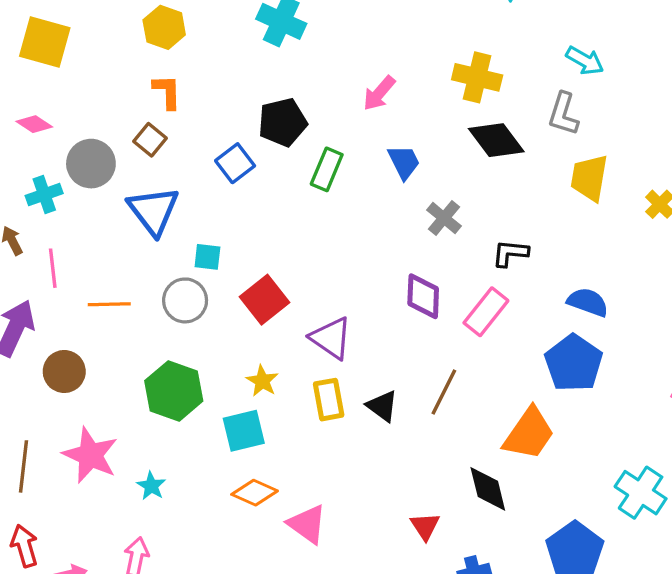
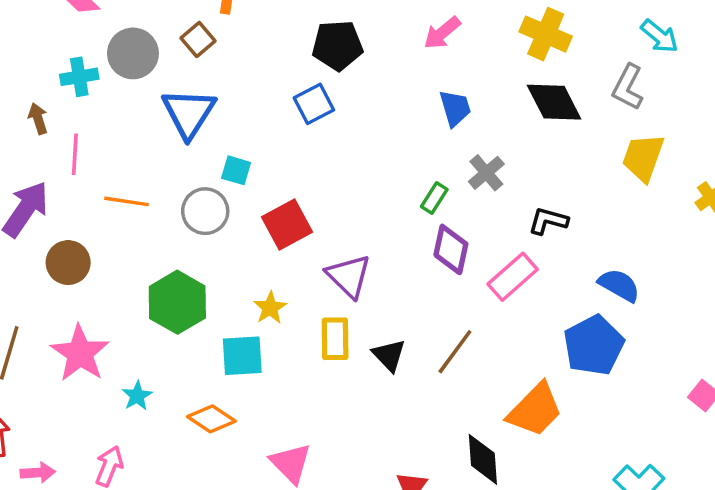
blue square: (235, 163) -> (314, 104), moved
green rectangle: (327, 169) -> (434, 198), moved, size x0.7
orange diamond: (255, 493) -> (211, 419), moved

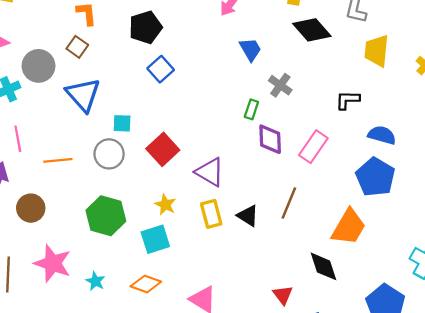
black pentagon: (337, 45) -> (146, 27), moved
black L-shape: (548, 221) -> (348, 100), moved

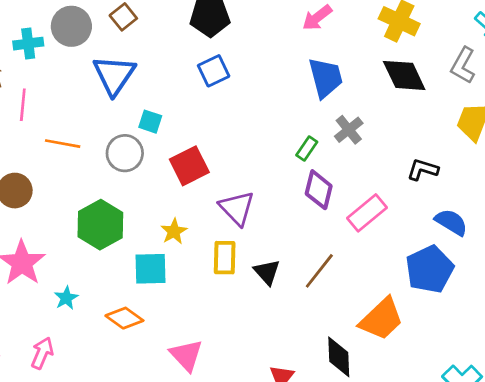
blue trapezoid: (250, 49) -> (326, 78), size x1.4

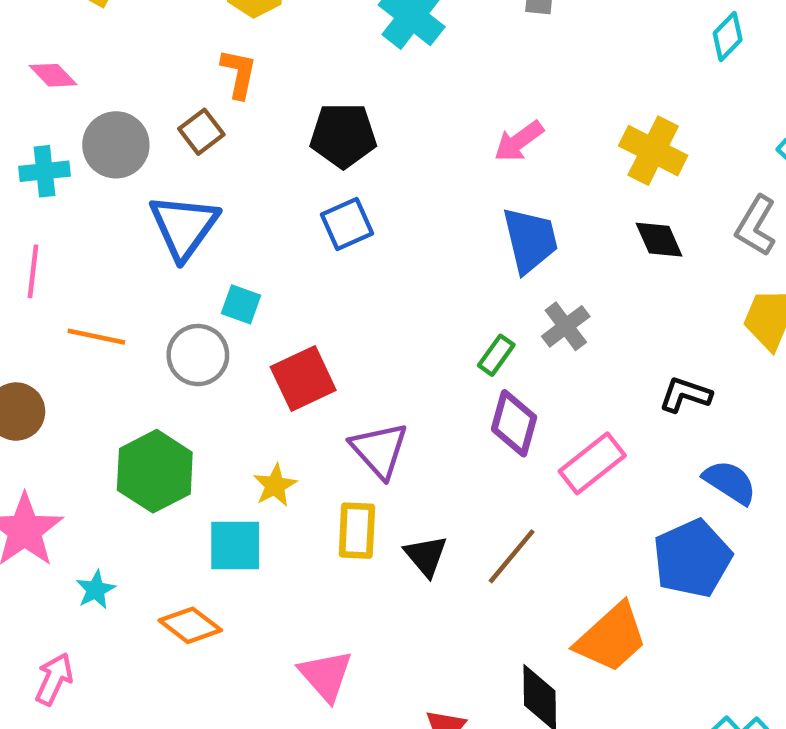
black diamond: (404, 75) -> (659, 240), size x0.7
pink triangle: (186, 355) -> (326, 676), moved

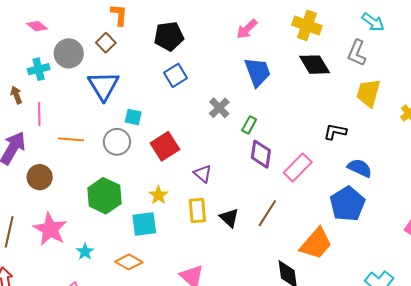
black diamond: (659, 240) -> (315, 65), size x1.4
gray cross: (566, 326) -> (219, 108), moved
purple triangle: (379, 450) -> (203, 174), size x0.7

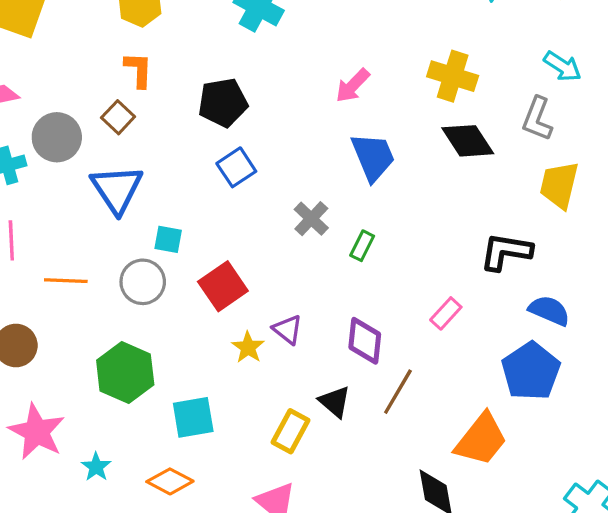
black L-shape: (335, 132) -> (506, 252), size x1.4
purple diamond: (261, 154) -> (365, 341), moved
pink rectangle: (298, 167) -> (446, 313), size x0.7
yellow star: (158, 195) -> (248, 347), moved
yellow rectangle: (197, 211) -> (290, 431), moved, turned 35

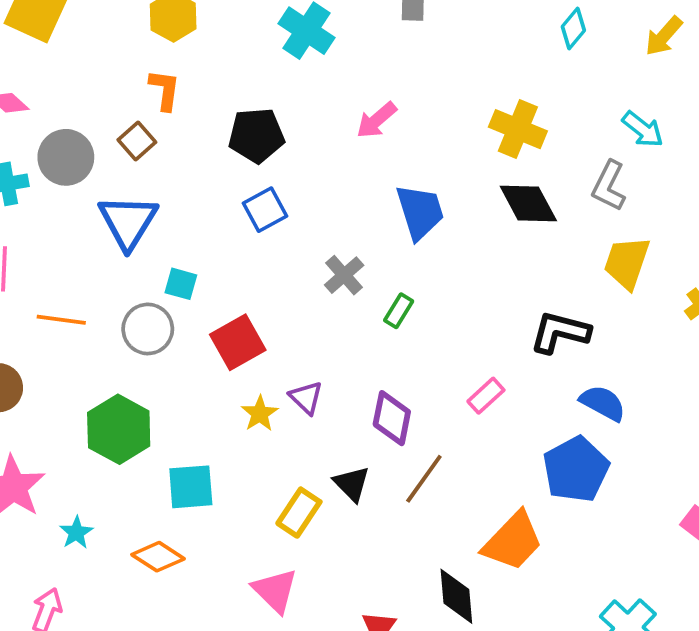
pink arrow: (353, 86) -> (377, 120), moved

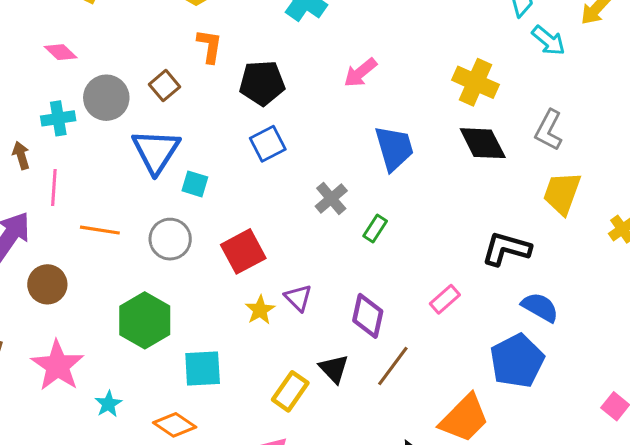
orange L-shape: (165, 90) -> (210, 46), moved
cyan arrow: (643, 129) -> (549, 41), moved
cyan square: (181, 284) -> (195, 184), moved

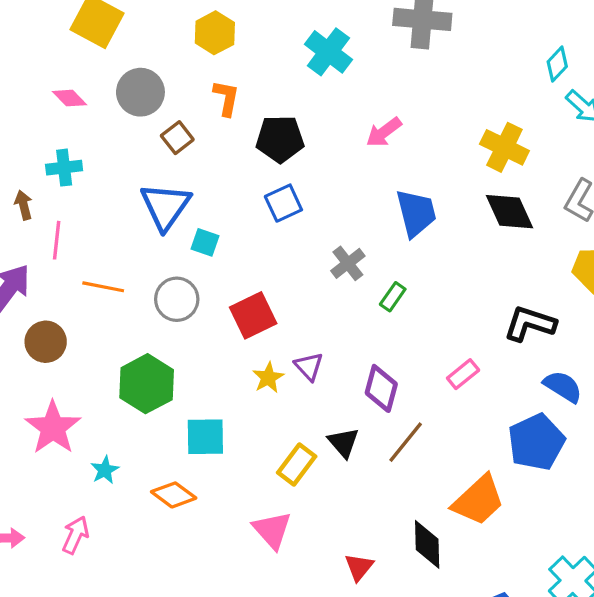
gray circle: (106, 98) -> (140, 92), moved

